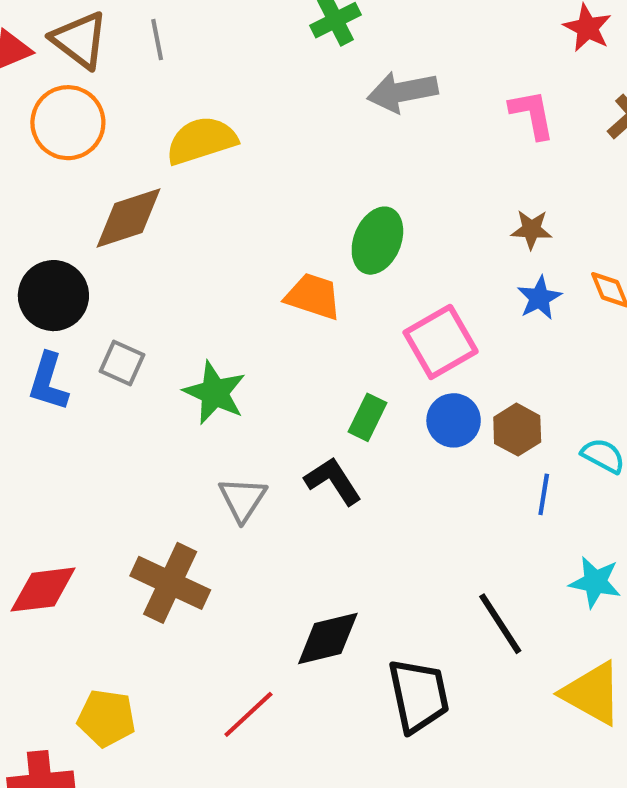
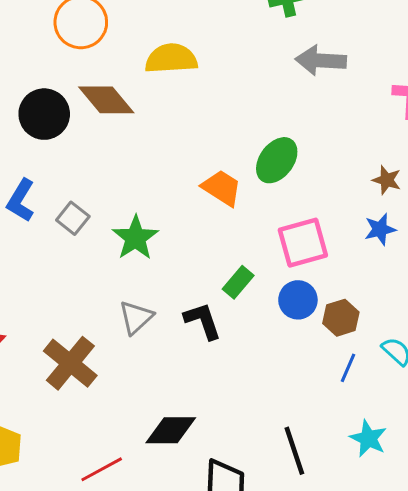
brown diamond: (128, 218) -> (106, 100), turned 54
black circle: (53, 296) -> (44, 114), moved
gray square: (122, 363) -> (73, 218), moved

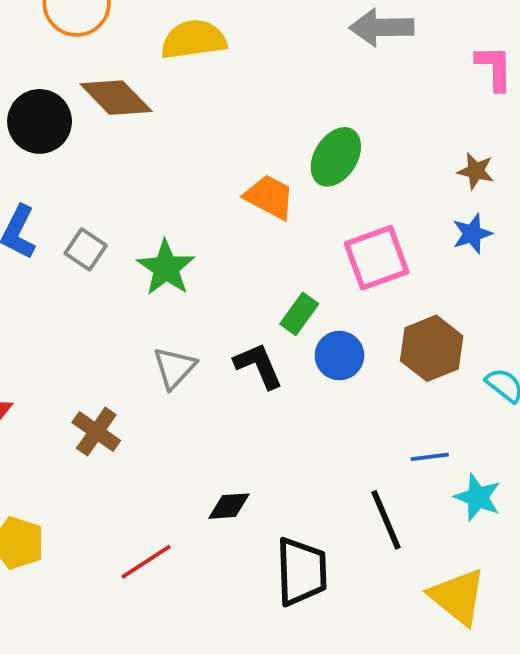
blue circle: (298, 300) -> (339, 356), moved
brown hexagon: (341, 318) -> (432, 348), size x1.4
brown cross: (70, 363) -> (96, 432), size x0.7
blue line: (348, 368) -> (430, 457), moved, turned 64
black diamond: (171, 430) -> (229, 506), size x0.7

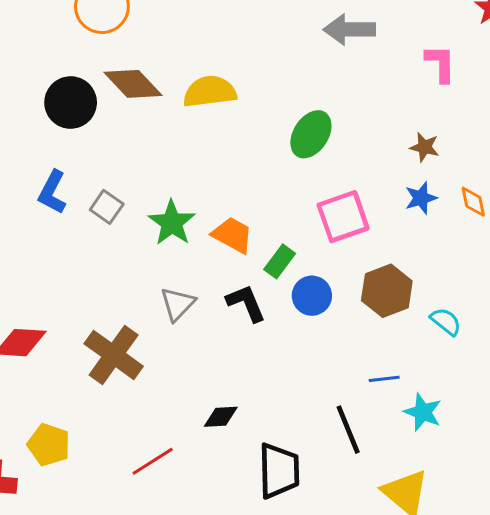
yellow semicircle: (194, 40) -> (210, 92), moved
orange trapezoid: (269, 197) -> (233, 235), moved
brown cross: (96, 432) -> (114, 355), size x1.5

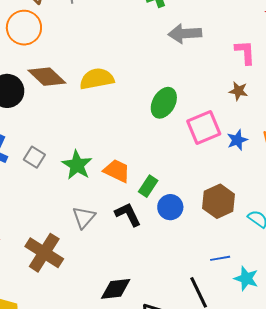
brown star: (424, 147) -> (238, 91), moved
pink square: (343, 217) -> (204, 128), moved
black diamond: (221, 417) -> (116, 289), size x1.4

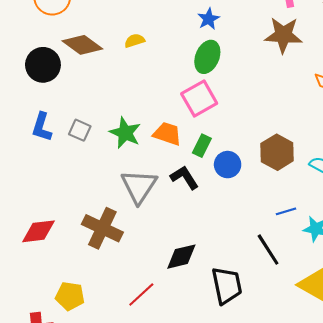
yellow semicircle: (97, 79) -> (135, 41), size x0.6
brown star: (238, 91) -> (283, 35), size x1.8
pink square: (204, 128) -> (199, 99), moved
blue star: (237, 140) -> (209, 19), moved
gray triangle: (84, 217) -> (139, 186), size x1.5

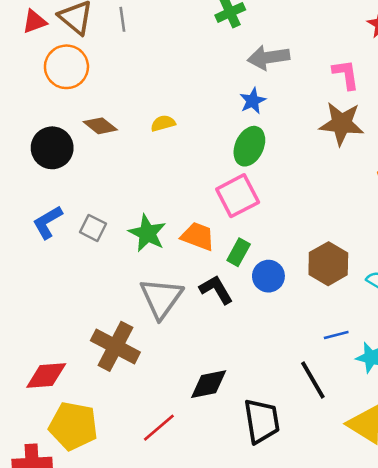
brown diamond: (82, 45) -> (100, 126), size x0.7
blue L-shape: (42, 127) -> (48, 222), turned 40
red diamond: (38, 231) -> (46, 376), moved
yellow pentagon: (70, 296) -> (73, 426), size x1.4

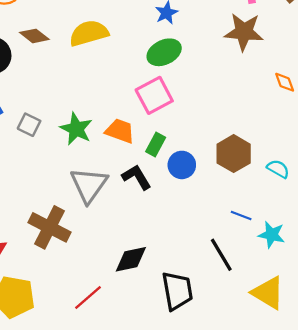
yellow semicircle: (163, 123) -> (89, 33), size x1.8
green ellipse: (249, 146) -> (164, 52), turned 40
blue line: (336, 335) -> (241, 215), turned 36

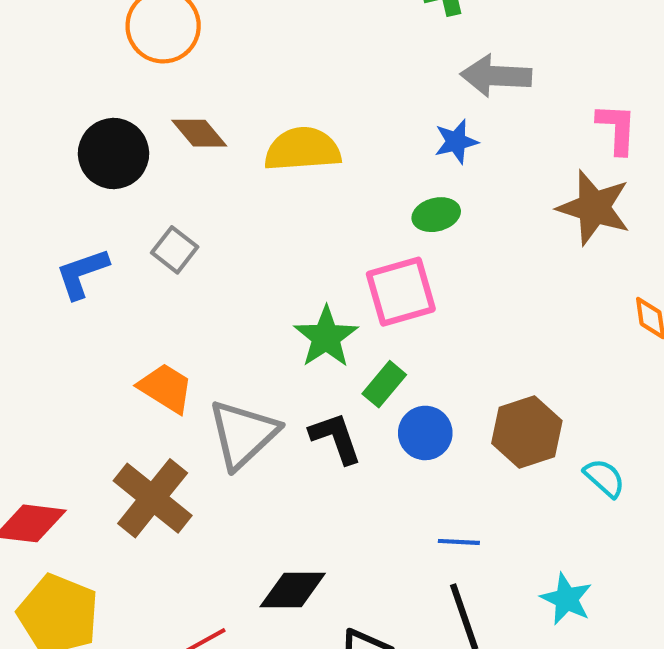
green ellipse: (164, 52) -> (436, 215), size x0.7
gray square: (29, 125) -> (175, 250), moved
green star: (76, 129) -> (326, 337), moved
orange trapezoid: (120, 131) -> (166, 388), moved
blue line: (241, 215) -> (459, 542), moved, turned -30

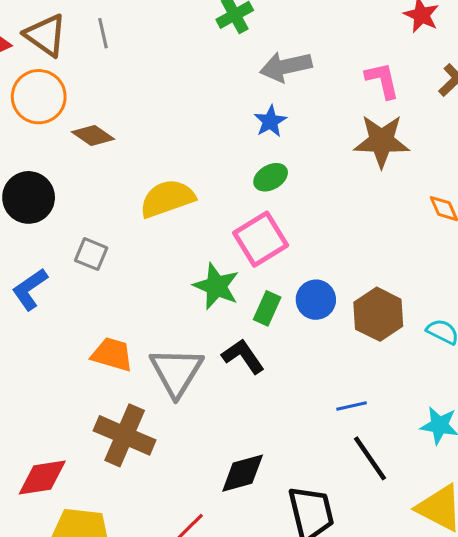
brown diamond: (199, 133) -> (93, 136), moved
yellow semicircle: (303, 149) -> (167, 199), moved
blue circle: (425, 433) -> (316, 300), moved

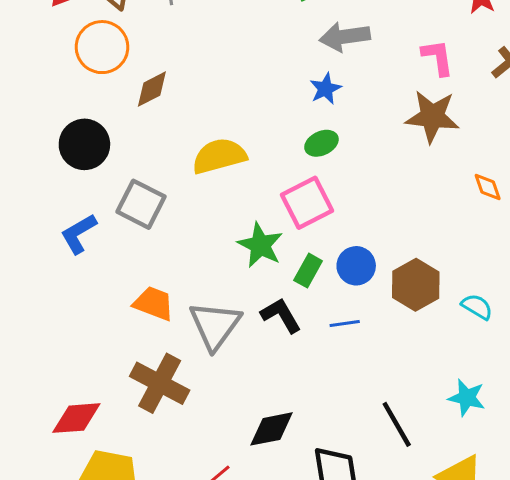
brown diamond: (93, 136) -> (152, 89), turned -66
gray square: (91, 254) -> (141, 204), size x1.5
blue line: (352, 406) -> (345, 324), moved

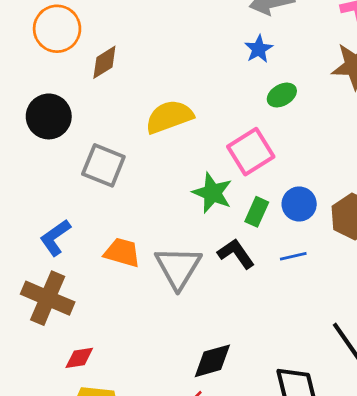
green ellipse: (321, 143) -> (282, 95), moved
blue L-shape: (79, 234) -> (55, 238), moved
brown cross: (160, 383) -> (48, 298), moved
red diamond: (76, 418) -> (79, 358), moved, size x0.7
black diamond: (272, 429) -> (212, 361), moved

